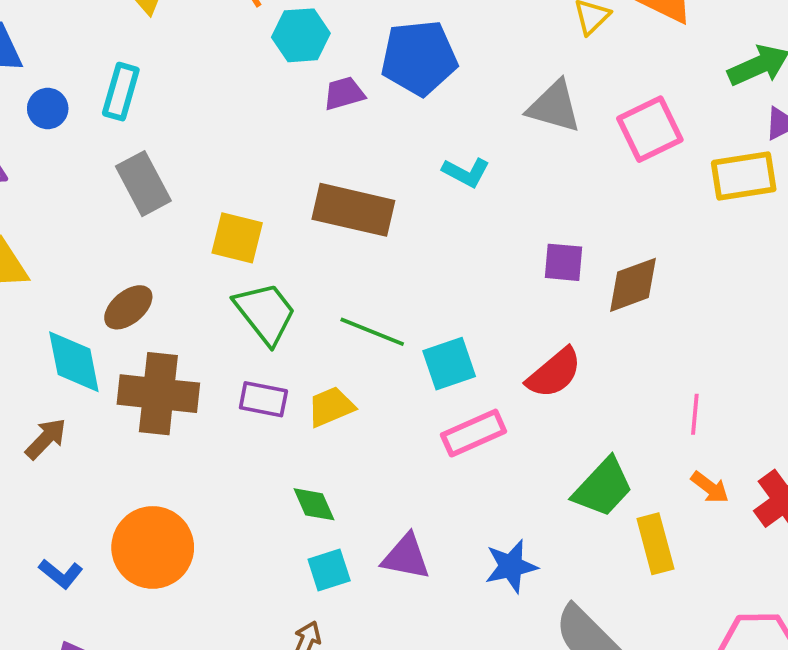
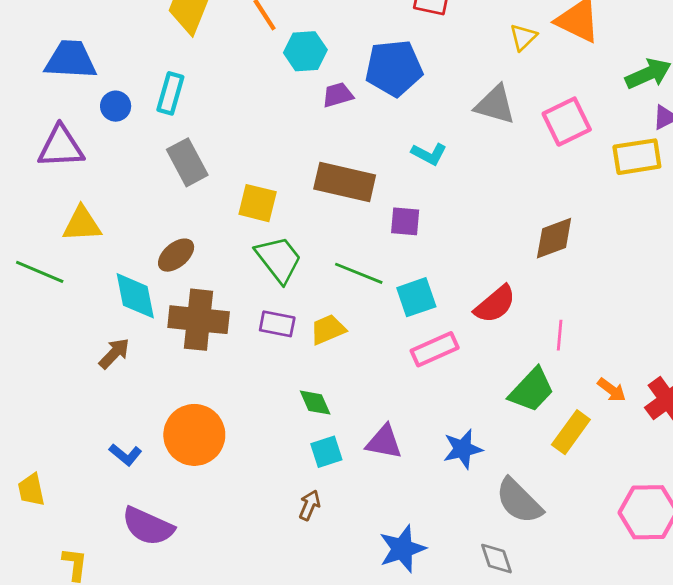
purple square: (564, 262) -> (405, 221), moved
pink line: (695, 414) -> (560, 335), moved
yellow rectangle: (655, 544) -> (571, 432), turned 51

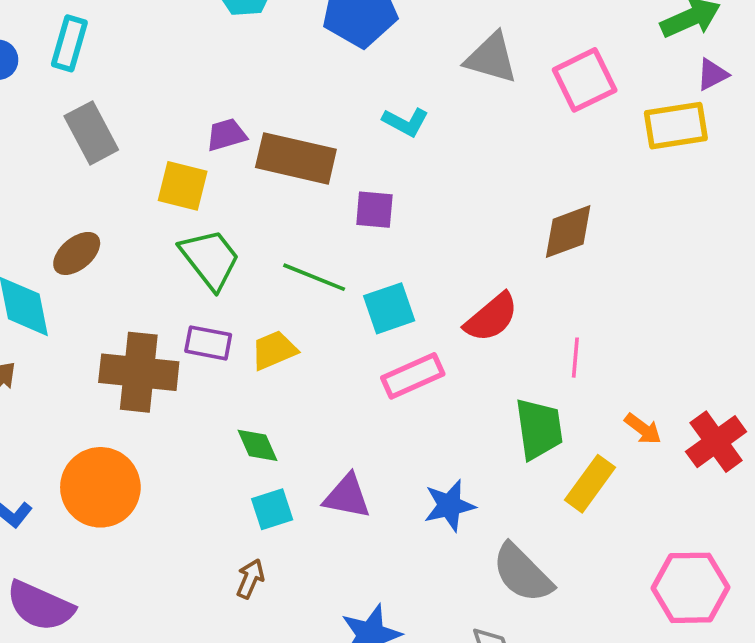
purple trapezoid: (338, 95) -> (226, 135), moved
brown cross: (199, 320) -> (139, 372), moved
green trapezoid: (532, 390) -> (539, 429), turned -51

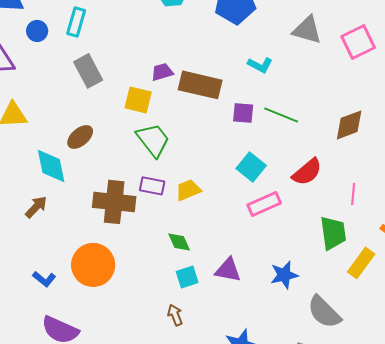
green line: (314, 277) -> (281, 115), moved
cyan square: (389, 308) -> (251, 167), turned -32
brown arrow: (250, 579) -> (175, 315), turned -45

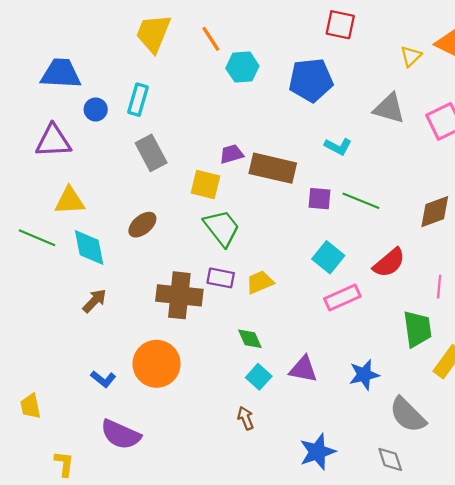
cyan diamond: (51, 166) -> (89, 247), moved
cyan square: (187, 277) -> (259, 377), turned -30

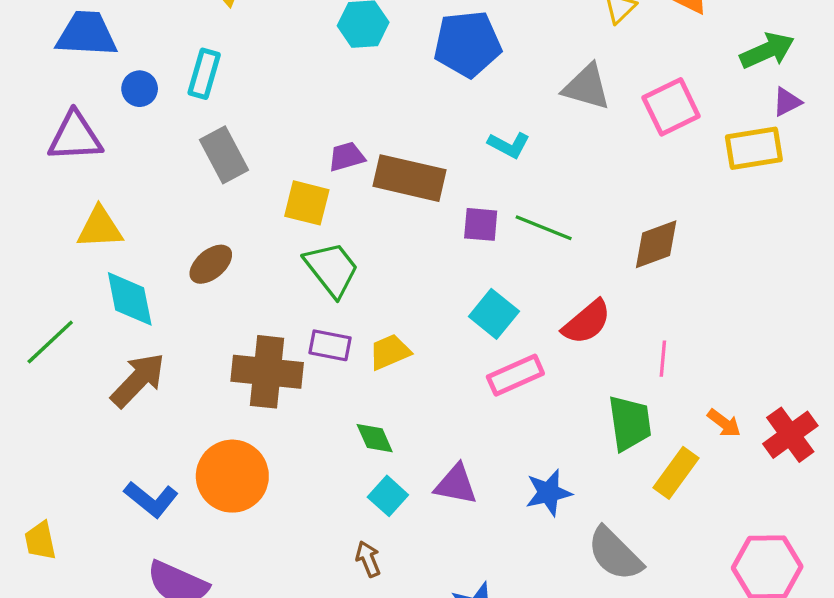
green line: (37, 238) -> (50, 342), moved, turned -66
brown arrow: (95, 301) -> (138, 380), size x1.5
blue L-shape: (103, 379) -> (151, 499), size x1.4

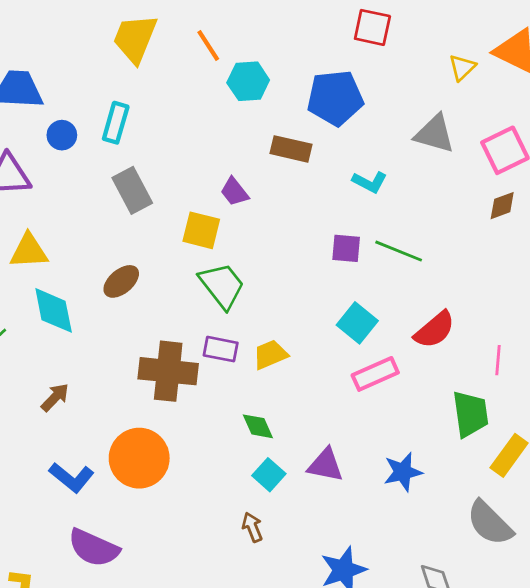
purple trapezoid: (347, 157) -> (234, 192), turned -112
brown rectangle: (409, 178) -> (291, 149), moved, size x0.7
brown diamond: (656, 244) -> (502, 206), moved, size x0.7
brown arrow: (138, 380) -> (55, 397), moved, size x0.6
gray semicircle: (615, 554) -> (490, 523), moved

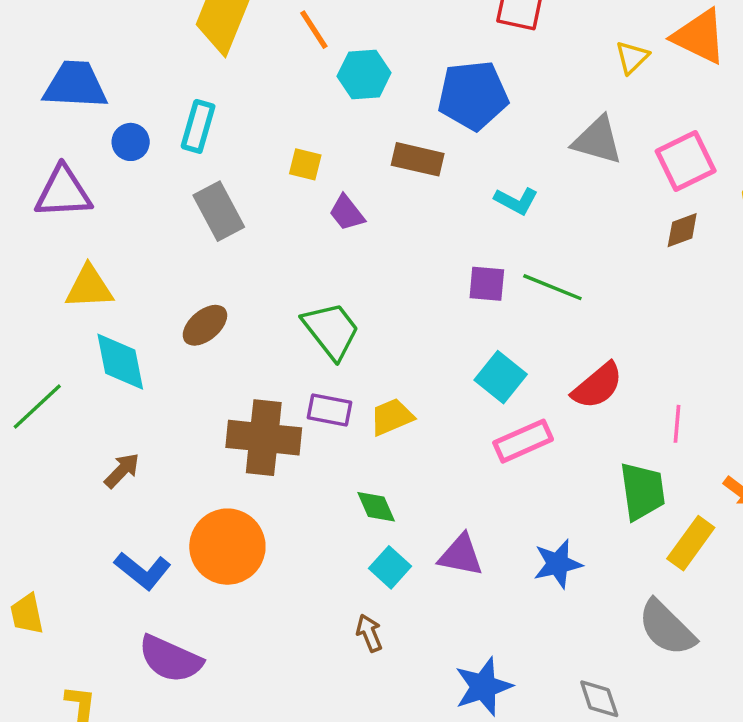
yellow square: (201, 230) -> (305, 164), moved, size x0.7

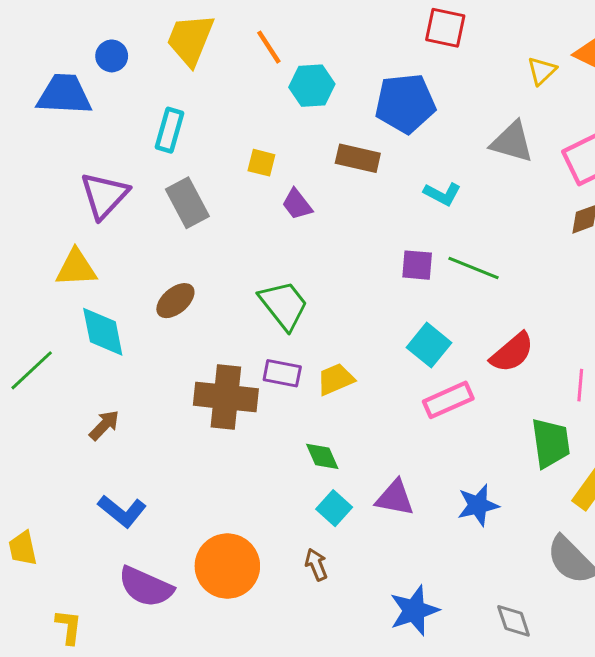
blue circle: (131, 142) -> (112, 56), moved
purple triangle: (63, 192) -> (104, 195), moved, turned -44
orange circle: (227, 547) -> (227, 566), moved

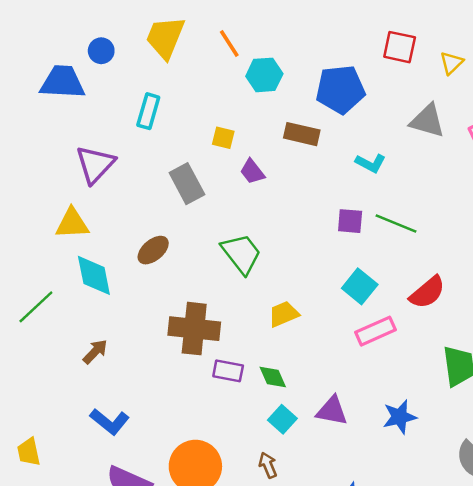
red square: (445, 28) -> (400, 47), moved
gray rectangle: (187, 203) -> (187, 184), moved
purple rectangle: (282, 373) -> (228, 371), moved

